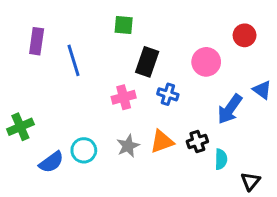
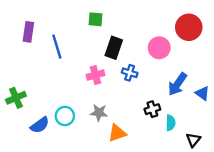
red circle: (245, 35) -> (189, 27), size x1.5
blue triangle: (262, 90) -> (202, 93), moved
orange triangle: (162, 141) -> (117, 133), moved
gray star: (128, 146) -> (99, 113), turned 30

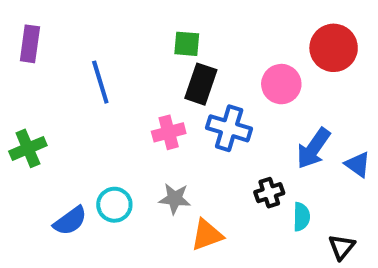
green square: (96, 19) -> (187, 44), moved
purple rectangle: (28, 32) -> (30, 44), moved
blue cross: (130, 73) -> (229, 128), size x1.5
green cross: (16, 98) -> (28, 148), moved

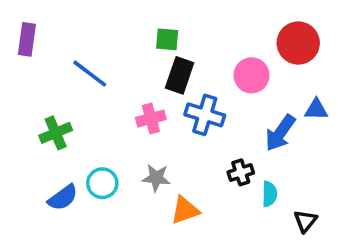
blue line: (100, 82) -> (90, 74), turned -36
green cross: (28, 148) -> (56, 133), moved
blue triangle: (358, 164) -> (316, 110), moved, turned -35

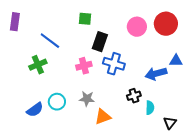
green square: (167, 39) -> (85, 19), moved
pink circle: (251, 75) -> (137, 27), moved
green cross: (56, 133) -> (38, 65), moved
blue arrow: (280, 133) -> (156, 74), turned 40

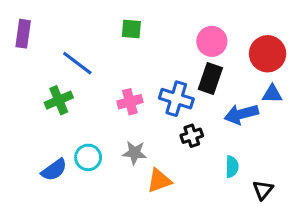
red circle: (166, 24) -> (268, 54), moved
black rectangle: (100, 42) -> (210, 78), moved
black cross: (134, 96) -> (192, 136), moved

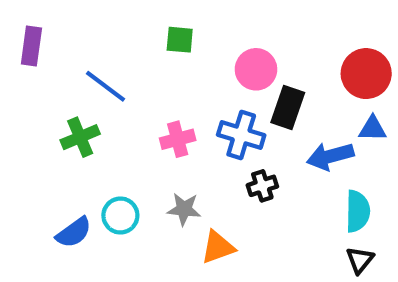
pink circle: (212, 41) -> (256, 69), moved
cyan semicircle: (232, 167) -> (358, 211), moved, size x1.4

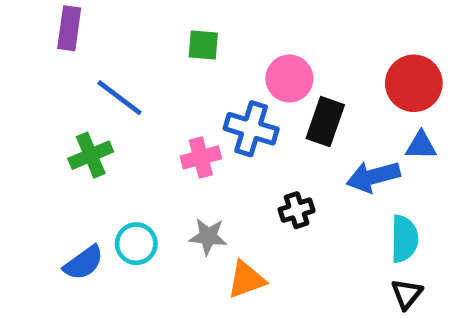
purple rectangle: (31, 46) -> (69, 28), moved
blue cross: (241, 135) -> (251, 129), moved

